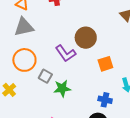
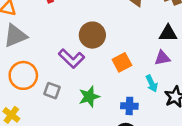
green star: (62, 88) -> (89, 97), moved

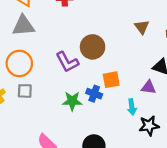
gray square: (52, 91) -> (25, 91), moved, turned -35
blue cross: (129, 106) -> (94, 94), moved

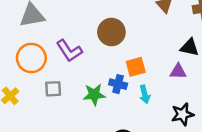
purple L-shape: (67, 62) -> (69, 51), moved
gray square: (25, 91) -> (53, 89), moved
cyan arrow: (132, 107) -> (145, 94), moved

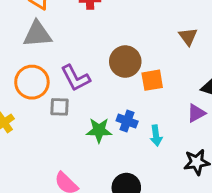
orange square: (136, 67) -> (152, 80), moved
purple triangle: (178, 71) -> (196, 113), turned -36
gray square: (53, 89) -> (59, 107), moved

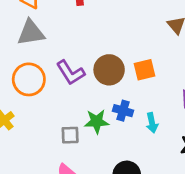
brown circle: (125, 62) -> (109, 70), moved
gray square: (59, 107) -> (70, 135), moved

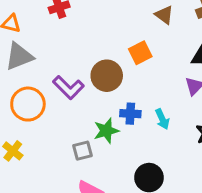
orange square: (145, 70) -> (140, 53), moved

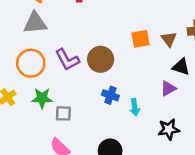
brown triangle: (164, 15) -> (169, 39), moved
orange square: (140, 53) -> (140, 39), moved
green star: (106, 131) -> (42, 98), moved

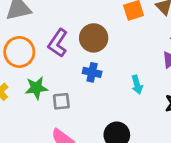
purple L-shape: (67, 60) -> (58, 43), turned 70
blue cross: (110, 95) -> (92, 72), moved

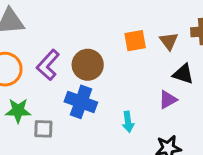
blue cross: (92, 72) -> (81, 102), size x1.5

